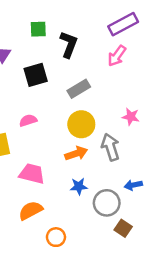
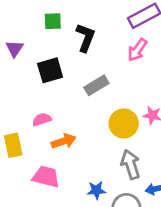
yellow circle: (81, 124) -> (124, 123), moved
gray arrow: (110, 147) -> (130, 164), moved
orange arrow: (76, 153) -> (64, 141), moved

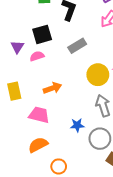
purple triangle: (15, 48) -> (17, 47), moved
pink semicircle: (42, 119) -> (37, 56), moved

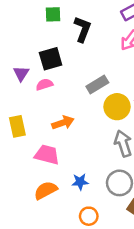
gray rectangle: (77, 46) -> (97, 85), moved
blue star: (77, 125) -> (80, 182), moved
orange circle: (59, 166) -> (89, 216), moved

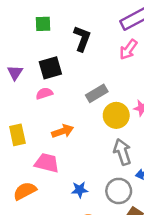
green square: (53, 14) -> (43, 24), moved
purple triangle: (21, 73) -> (15, 73), moved
orange semicircle: (46, 190) -> (25, 191), moved

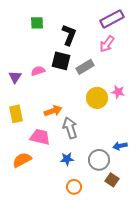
black square: (50, 68) -> (61, 61), moved, turned 30
purple triangle: (15, 73) -> (15, 77), moved
pink semicircle: (44, 93) -> (38, 71), moved
gray rectangle: (97, 93) -> (85, 67), moved
gray arrow: (122, 152) -> (70, 128), moved

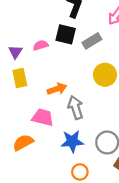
yellow rectangle: (16, 114) -> (20, 78), moved
blue star: (67, 159) -> (72, 141), size x1.5

